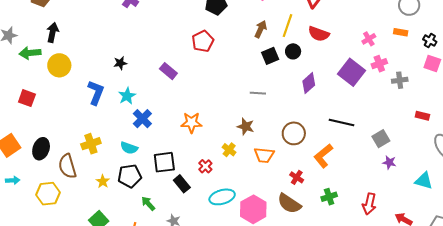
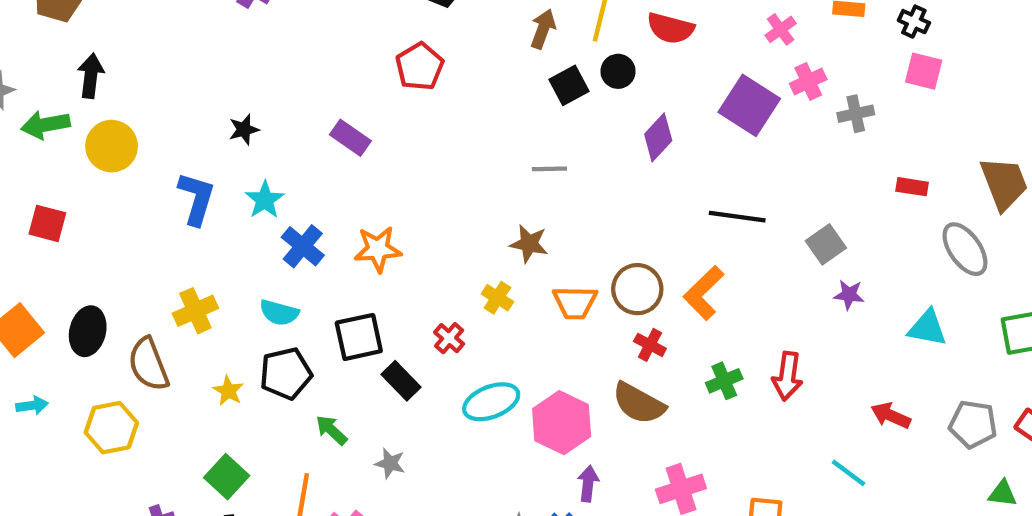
orange star: (192, 123) -> (378, 249), moved
brown circle: (294, 133) -> (637, 289), moved
red arrow: (369, 204) -> (787, 376), moved

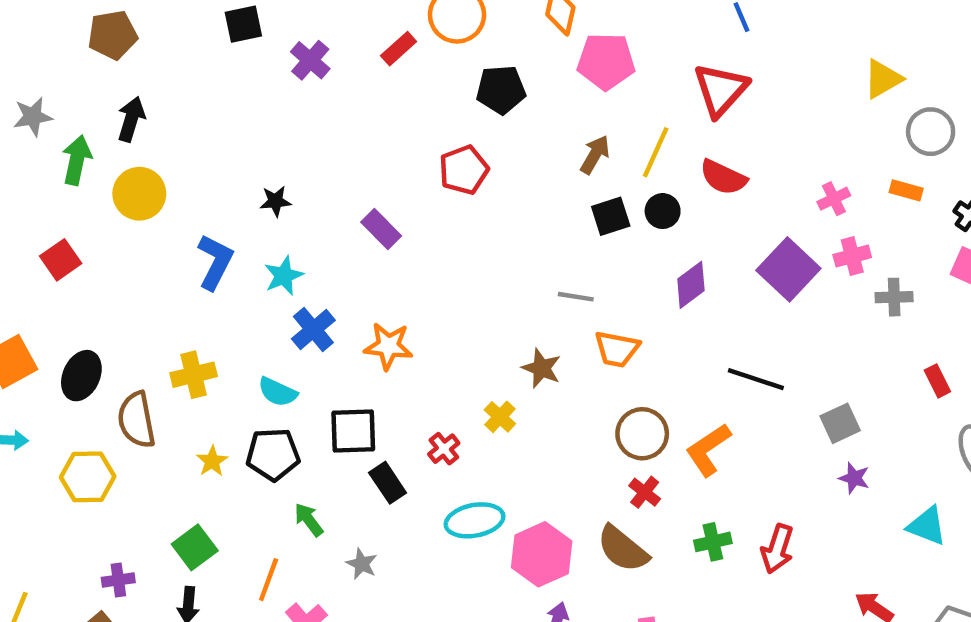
green arrow: (45, 125) -> (77, 160), turned 102
red rectangle: (912, 187) -> (937, 381), turned 44
red square: (47, 223) -> (61, 260), turned 30
orange trapezoid: (575, 302) -> (617, 349), moved

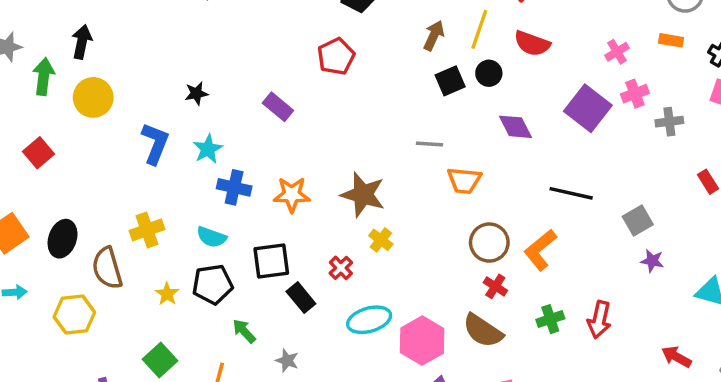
purple diamond: (691, 285) -> (515, 127), turned -75
blue cross: (313, 329) -> (234, 187), turned -32
brown star: (541, 368) -> (363, 195), moved, size x1.5

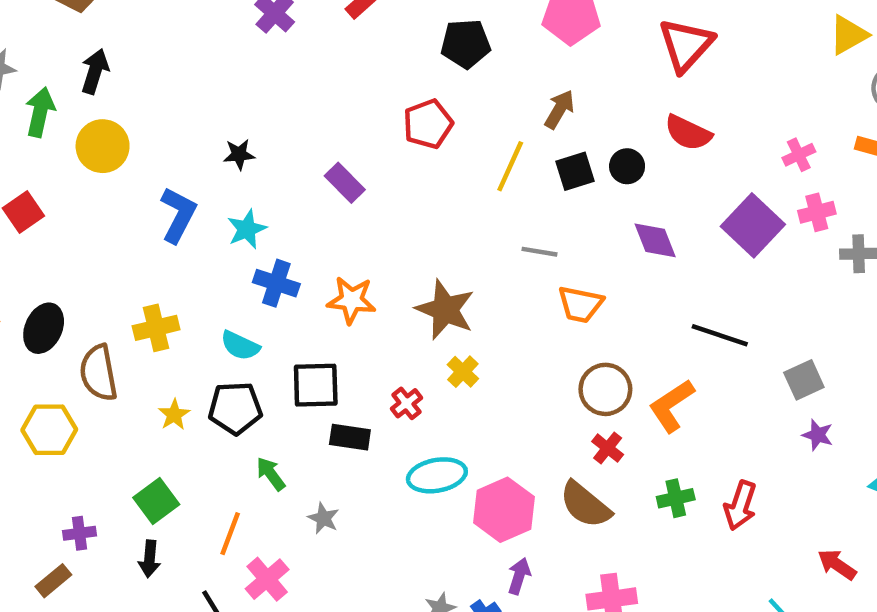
yellow line: (479, 29) -> (510, 166), moved
black rectangle: (301, 298) -> (350, 437), turned -48

